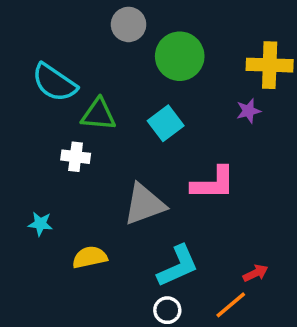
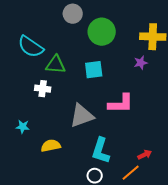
cyan square: (166, 123) -> (94, 70), turned 30
cyan L-shape: (178, 266) -> (101, 151), turned 132

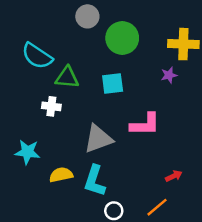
cyan star: (23, 127) -> (27, 152), size x1.5
cyan L-shape: (101, 151) -> (95, 181), moved
red arrow: (145, 155) -> (174, 176), moved

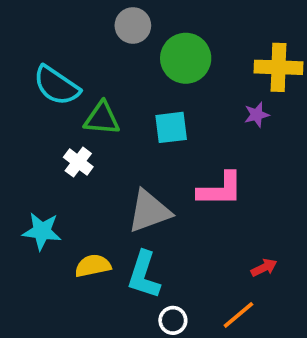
white cross: (51, 106) -> (78, 162), turned 30

